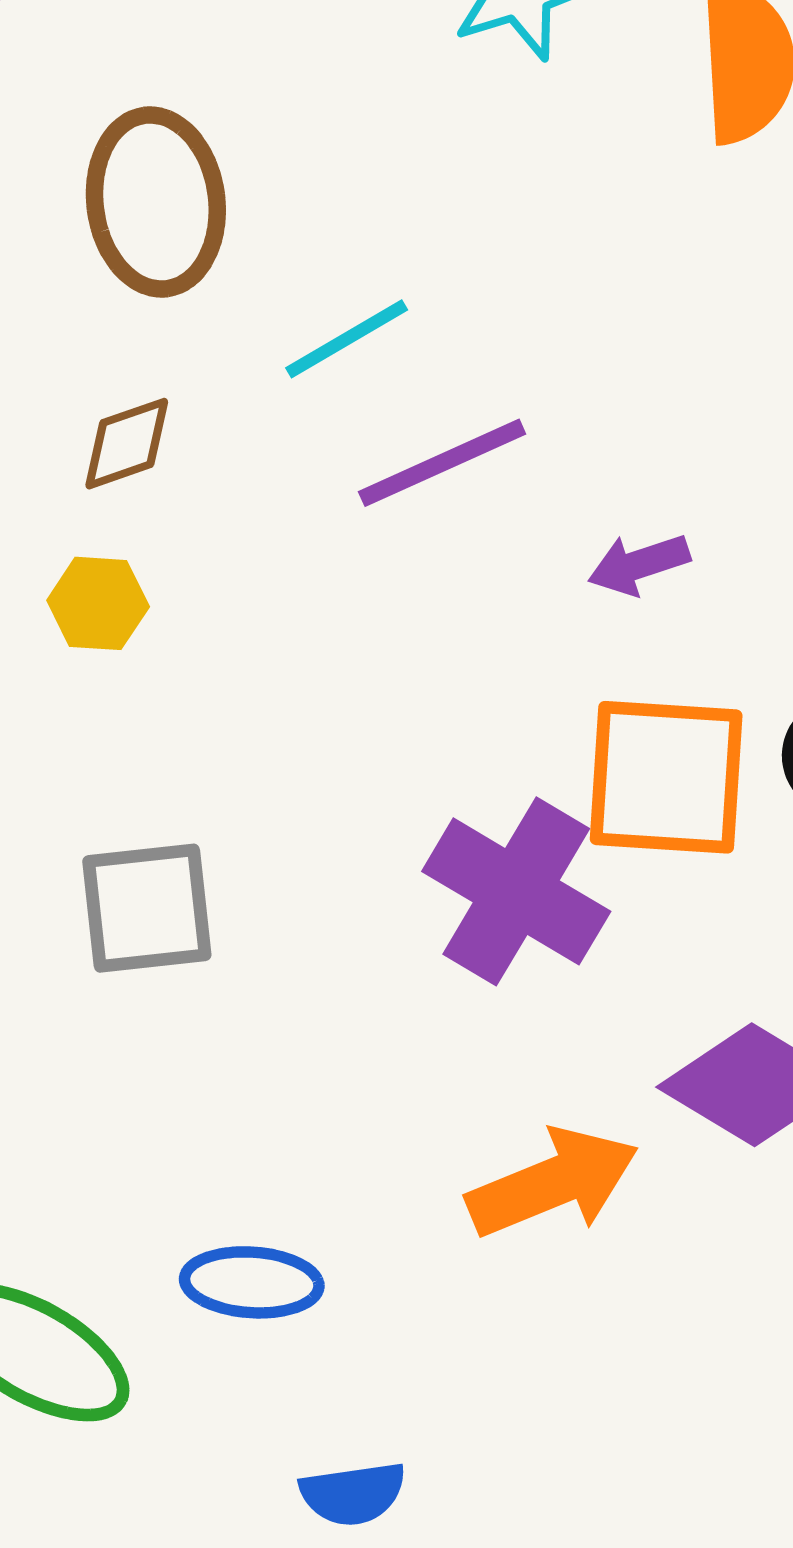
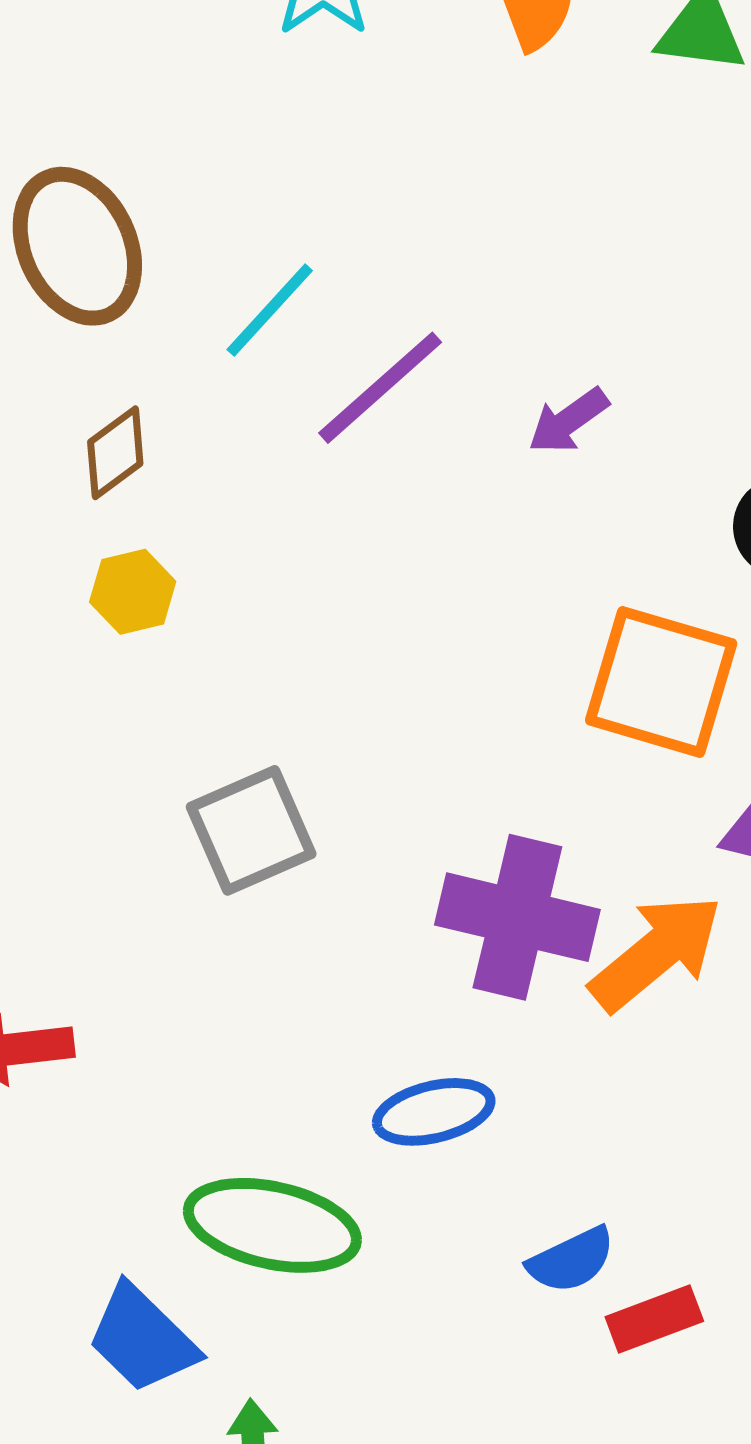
orange square: (666, 777) -> (661, 682), moved, turned 30
purple cross: (516, 891) -> (517, 917), moved

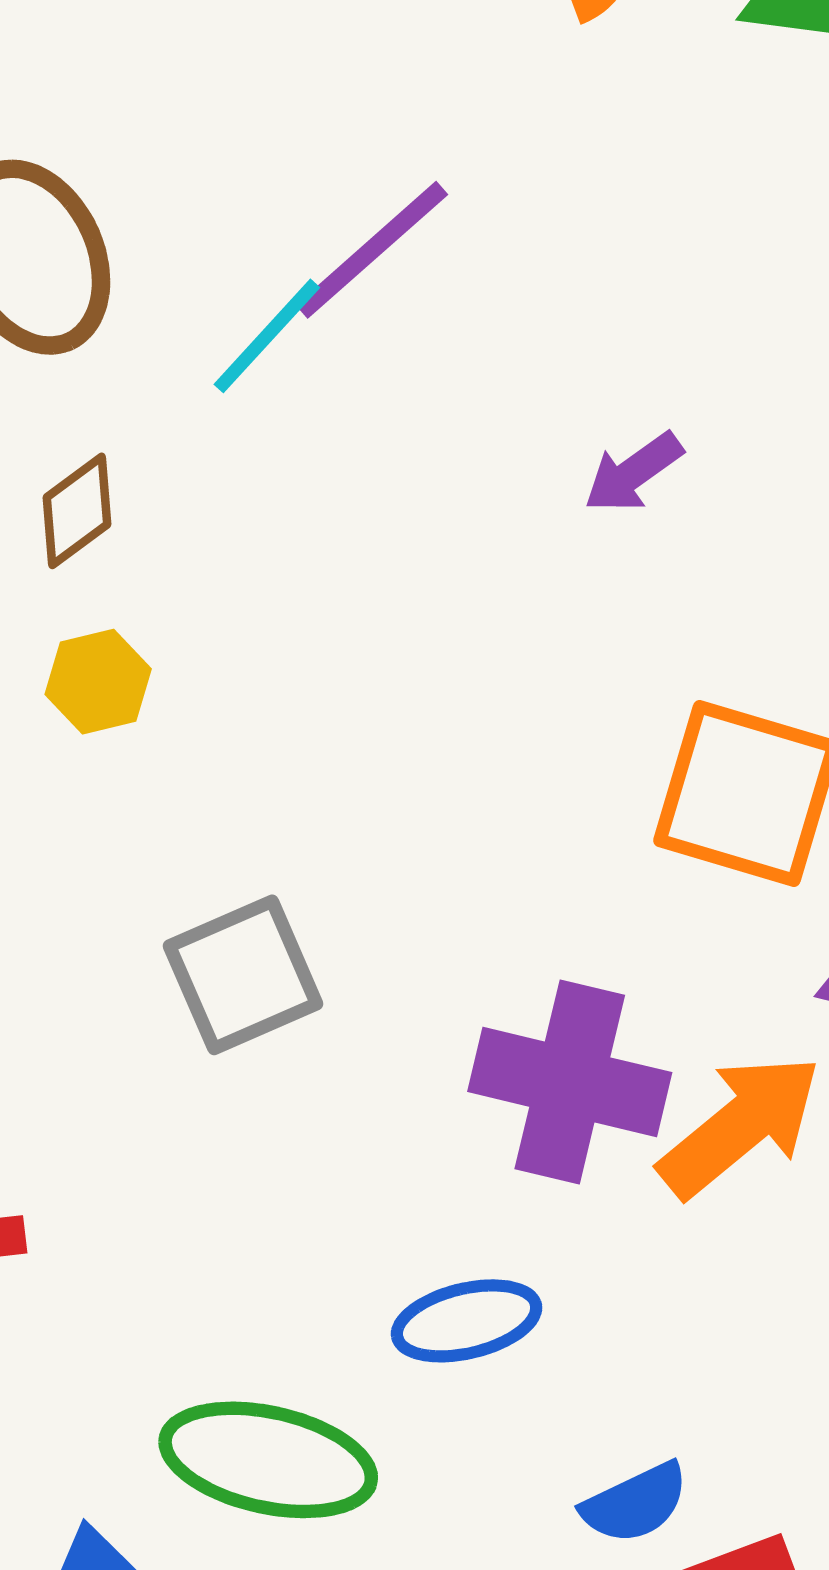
purple line: (380, 388) -> (372, 250), moved

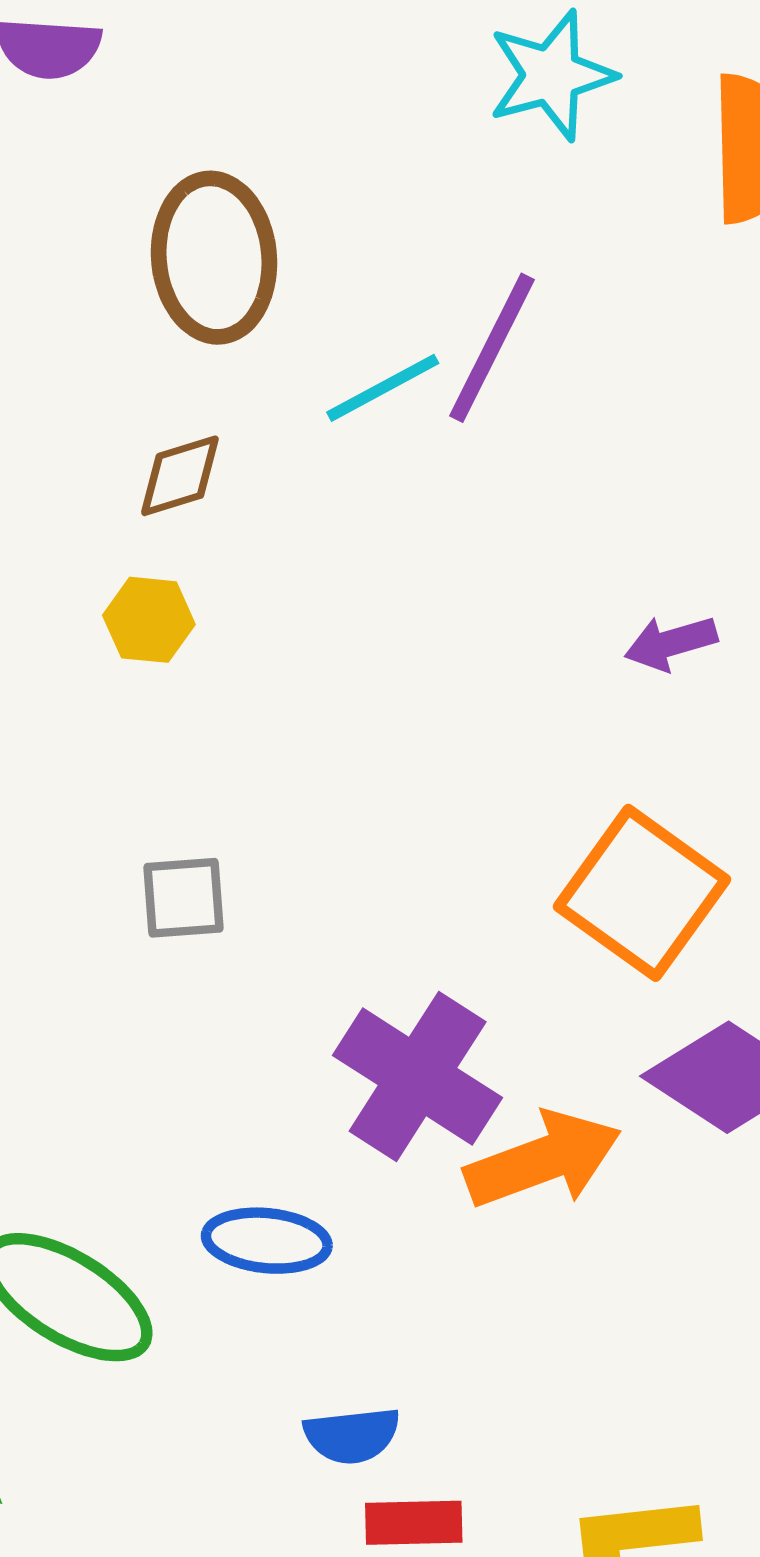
purple line: (372, 250) -> (492, 348), turned -41
purple arrow: (633, 473) -> (671, 643), moved
gray square: (243, 975) -> (184, 898), size x0.7

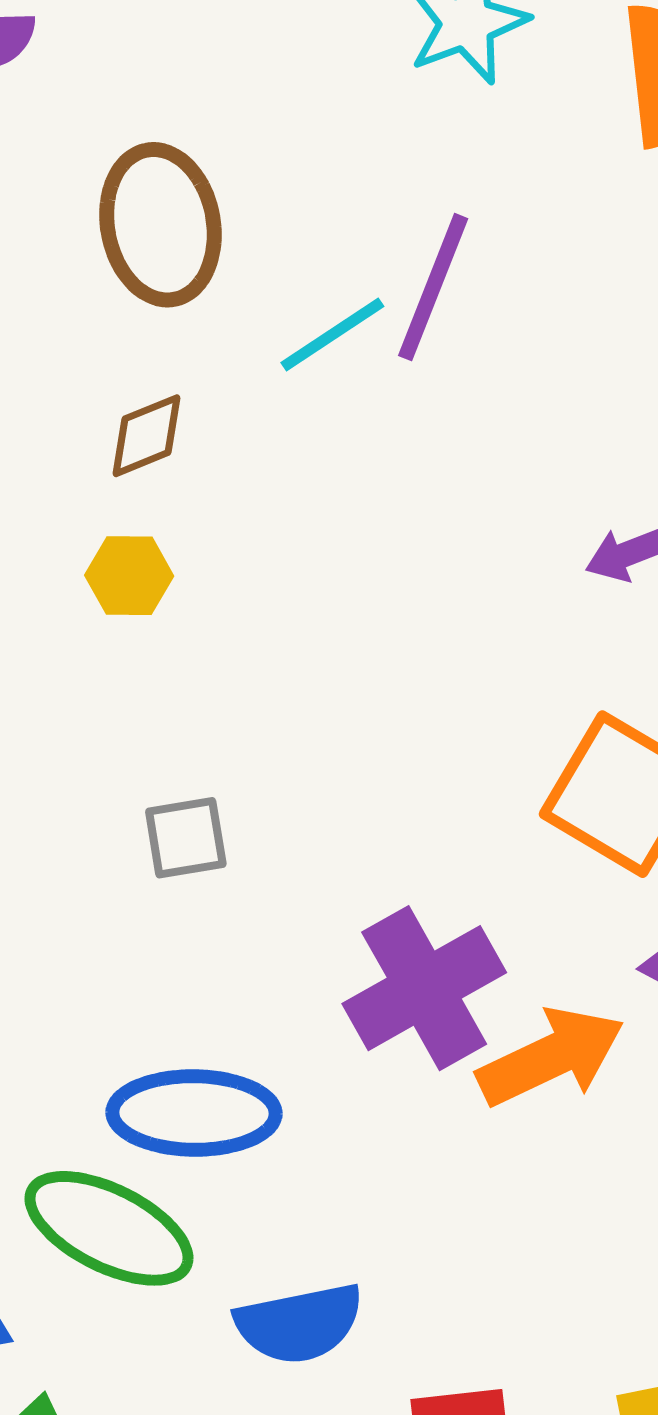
purple cross: (418, 1076) -> (424, 988), turned 33
blue ellipse: (267, 1241) -> (194, 1113), moved, size x1.4
blue semicircle: (352, 1435) -> (299, 1323), moved, size x1.4

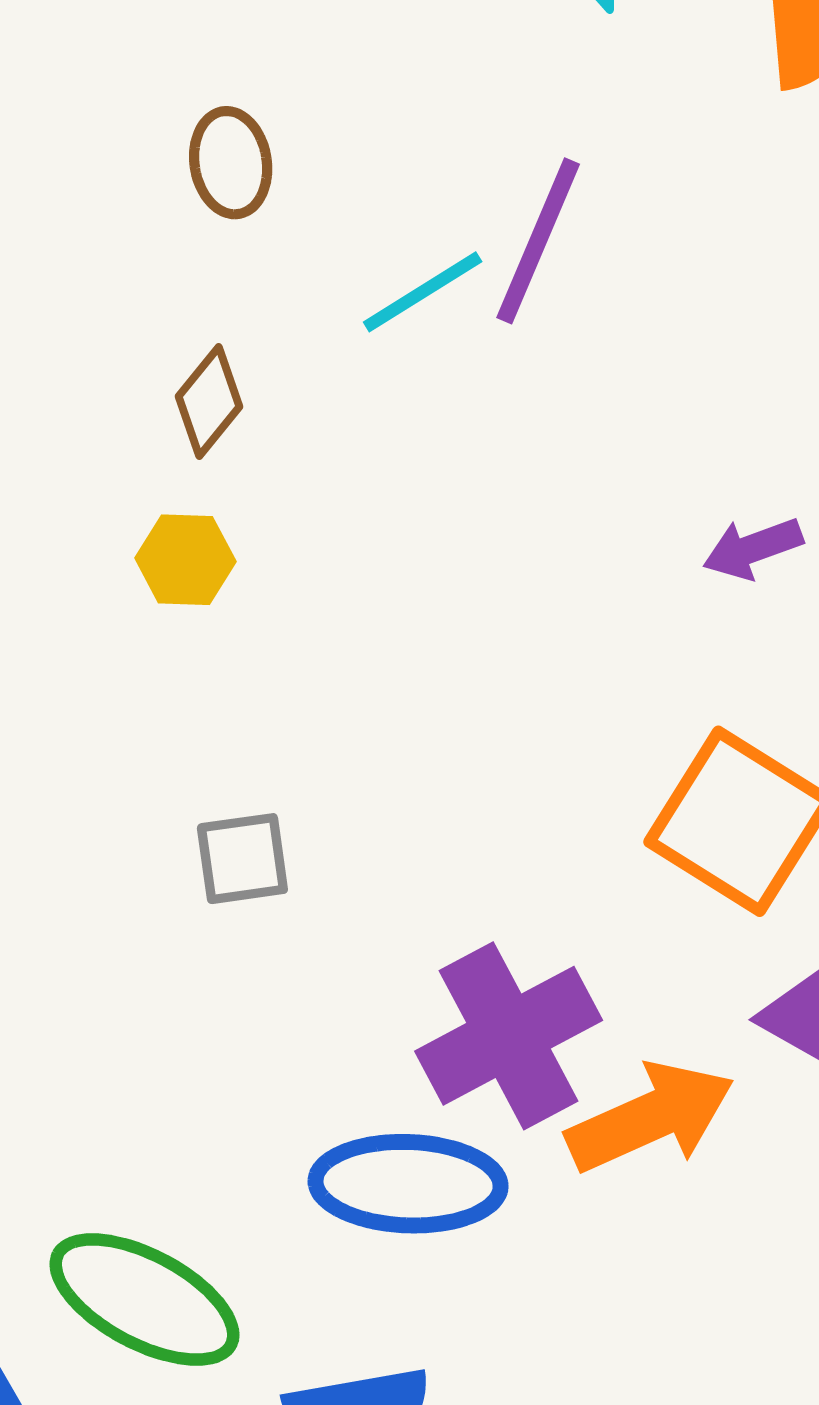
brown ellipse: (160, 225) -> (231, 163), size x0.6
brown diamond: (147, 436) -> (209, 402), turned -30
blue ellipse: (194, 1113) -> (408, 1184), moved

